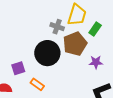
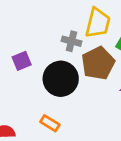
purple square: (18, 68) -> (22, 61), moved

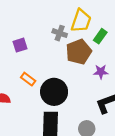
black circle: (61, 79) -> (54, 92), moved
orange rectangle: (50, 123) -> (28, 79), moved

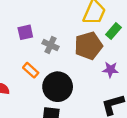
gray cross: (60, 33) -> (51, 45), moved

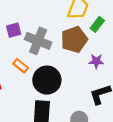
gray cross: (51, 45) -> (38, 41), size x1.6

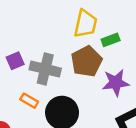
green rectangle: (97, 24) -> (111, 40), turned 40
purple star: (96, 61) -> (116, 83), size x1.5

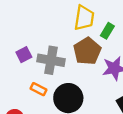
green rectangle: (111, 40) -> (107, 31), turned -35

